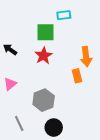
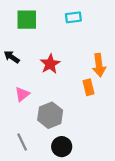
green square: (46, 32) -> (27, 20), moved
pink triangle: (10, 84) -> (22, 94), moved

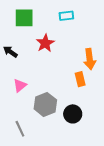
red star: (50, 64) -> (45, 43), moved
black circle: (62, 147) -> (73, 114), moved

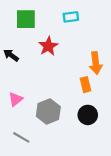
pink triangle: (20, 85) -> (16, 99), moved
black circle: (73, 114) -> (88, 115), moved
gray line: (20, 129) -> (21, 137), turned -35

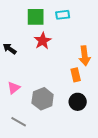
green square: (26, 19) -> (36, 17), moved

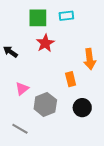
orange rectangle: (76, 75) -> (71, 79), moved
pink triangle: (14, 88) -> (22, 89), moved

